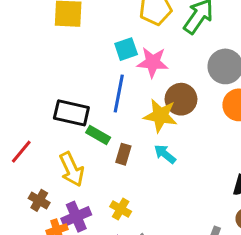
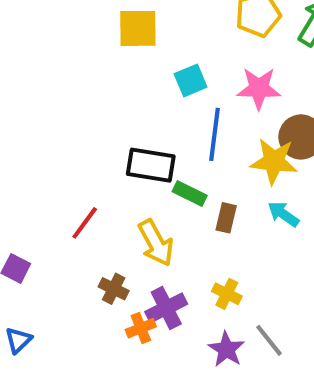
cyan square: (126, 49) -> (191, 80), moved

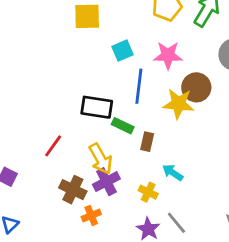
cyan arrow: (283, 214) -> (173, 173), moved
brown cross: (114, 289) -> (73, 190), size x1.4
purple cross: (166, 308) -> (106, 182), moved

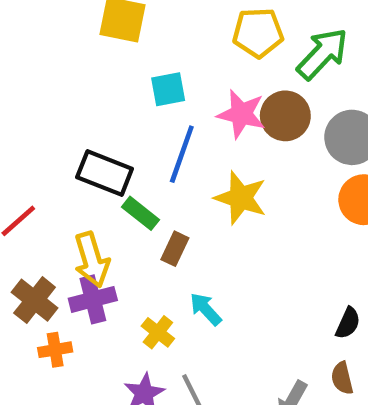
brown circle: (196, 87) -> (285, 116), moved

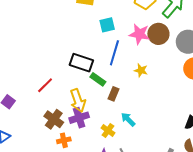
yellow star: (241, 198) -> (141, 70), size x0.6

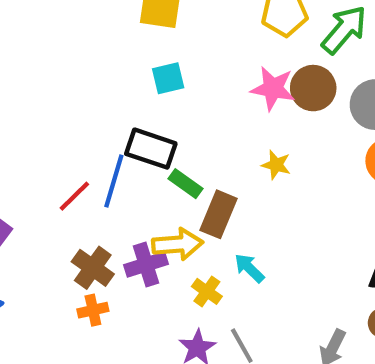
cyan square: (107, 25) -> (168, 78), moved
blue line: (114, 53) -> (114, 181), moved
brown rectangle: (114, 94) -> (219, 214), size x1.5
yellow arrow: (78, 100) -> (178, 244), moved, turned -75
orange cross: (64, 140) -> (93, 310), moved

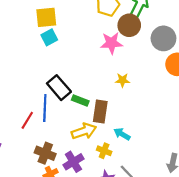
cyan square: (168, 78) -> (49, 37), moved
brown circle: (313, 88) -> (129, 25), moved
black rectangle: (151, 149) -> (59, 88), turned 45
purple cross: (146, 264) -> (73, 162), moved

